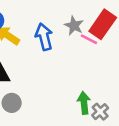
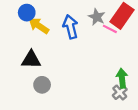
green arrow: (84, 103) -> (122, 78), moved

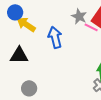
blue arrow: (70, 27) -> (55, 37), moved
gray circle: (42, 85) -> (29, 88), moved

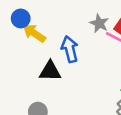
black triangle: (19, 55) -> (50, 71), moved

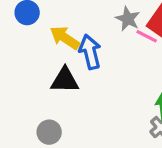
yellow arrow: (34, 33) -> (65, 38), moved

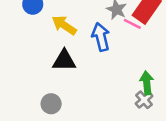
blue arrow: (90, 52) -> (101, 37), moved

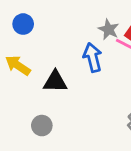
yellow arrow: (64, 25) -> (18, 65), moved

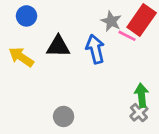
black triangle: (55, 81) -> (58, 46), moved
gray circle: (42, 126) -> (64, 116), moved

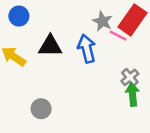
gray cross: (139, 113) -> (130, 77), moved
gray circle: (64, 116) -> (41, 109), moved

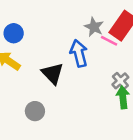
blue circle: (19, 16) -> (14, 33), moved
black triangle: (50, 46) -> (53, 73), moved, turned 45

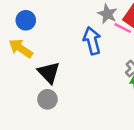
black triangle: (53, 73) -> (49, 73), moved

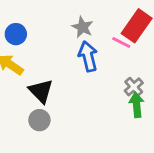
gray star: (107, 14) -> (82, 27), moved

